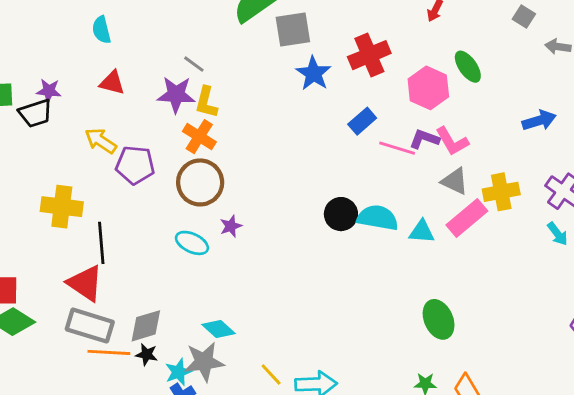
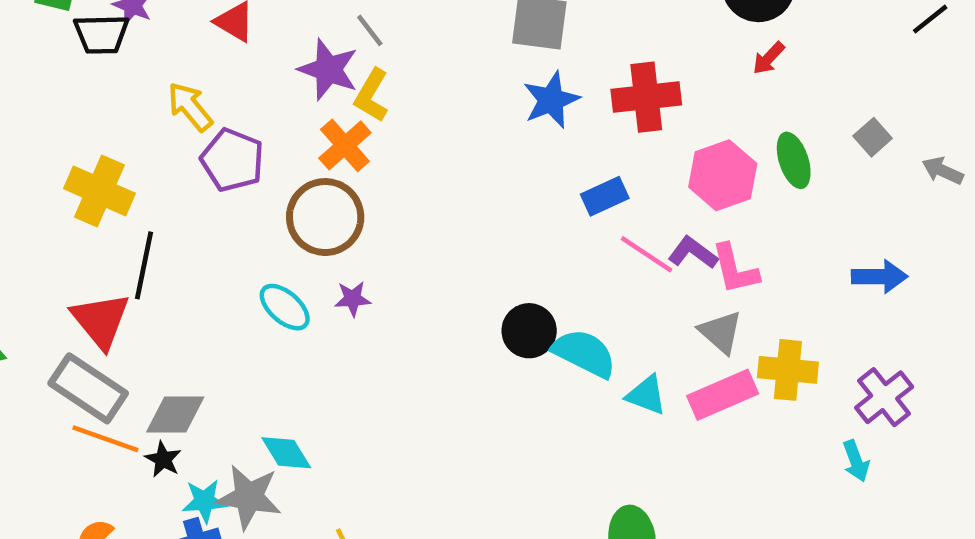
gray square: (524, 17) -> (873, 137), moved

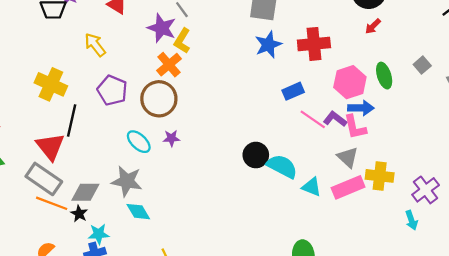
purple pentagon: (232, 160) -> (112, 90), moved
blue arrow: (880, 277) -> (361, 108), moved
gray star: (249, 497) -> (127, 181), moved

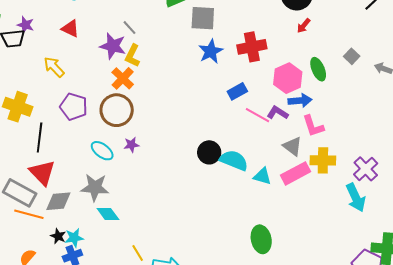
pink L-shape: (355, 127) -> (313, 126), moved
red triangle: (50, 147) -> (42, 173), moved
black star: (79, 214) -> (58, 236), moved
cyan arrow: (411, 220) -> (356, 198), size x1.6

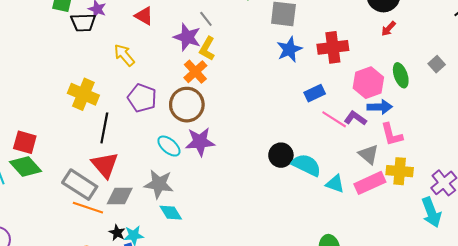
purple star: (131, 145) -> (200, 142), size x1.8

